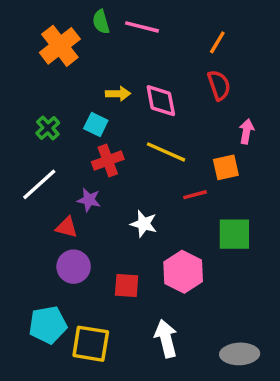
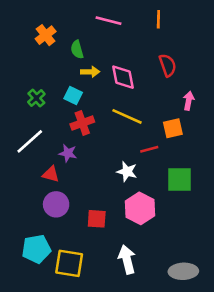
green semicircle: (101, 22) -> (77, 50), moved
orange line: (217, 42) -> (158, 19), moved, turned -30
orange cross: (60, 46) -> (46, 35), size x0.7
white star: (144, 224) -> (127, 172), moved

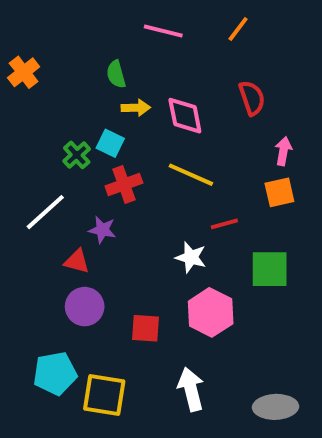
orange line: (158, 19) -> (238, 29), turned 36
orange cross: (46, 35) -> (24, 72), moved
green cross: (36, 98) -> (77, 155), moved
orange square: (173, 128) -> (279, 192), moved

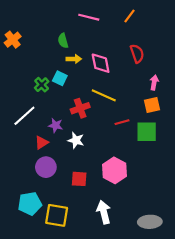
red cross: (124, 184) -> (80, 108), moved
white star: (191, 257) -> (76, 140), moved
red triangle: (77, 261) -> (42, 143), turned -48
green square: (270, 269) -> (147, 132), moved

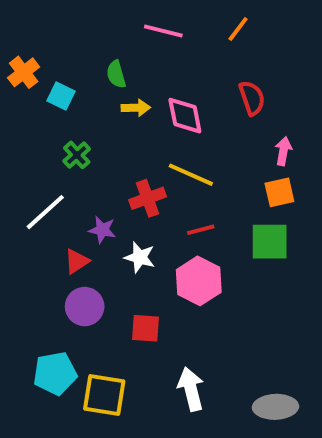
cyan square: (60, 78) -> (61, 96), moved
red line: (122, 122) -> (201, 230), moved
pink hexagon: (114, 170) -> (199, 281), moved

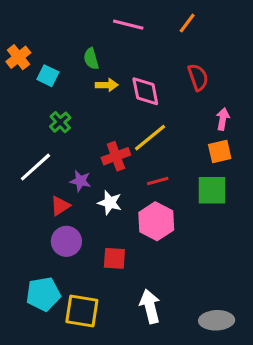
yellow line: (191, 175) -> (150, 138), turned -63

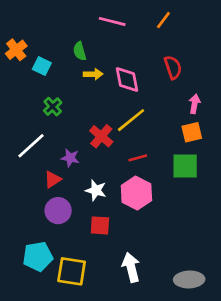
red cross: (116, 156) -> (101, 136), turned -30
white star: (110, 203) -> (96, 190), moved

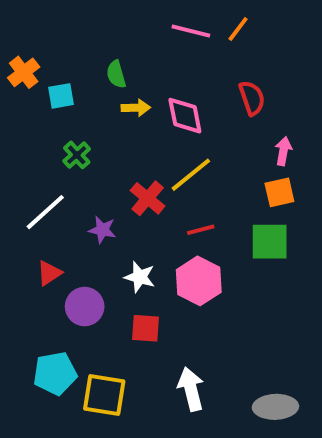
pink line: (112, 21) -> (191, 31), moved
cyan square: (42, 66) -> (61, 96), turned -36
red triangle: (53, 180) -> (49, 273), moved

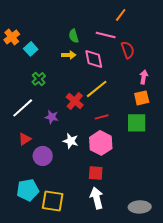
pink line: (191, 31) -> (106, 35), moved
green semicircle: (116, 74) -> (74, 36), moved
cyan square: (61, 96) -> (31, 49), turned -32
red square: (146, 328) -> (96, 173), moved

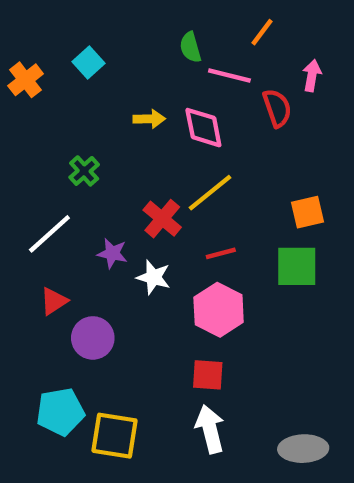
green semicircle: (74, 36) -> (190, 47), moved
cyan square: (31, 49) -> (88, 62), moved
pink arrow: (144, 77) -> (312, 75), moved
white star: (71, 141) -> (154, 277), moved

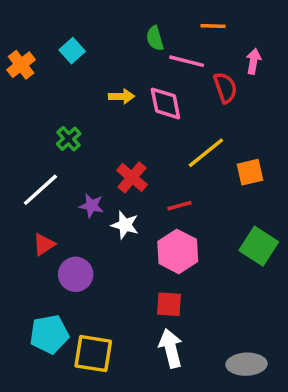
orange line: (262, 32) -> (213, 26), turned 55
yellow line: (210, 193) -> (206, 153), moved
green square: (297, 266) -> (259, 246), moved, turned 33

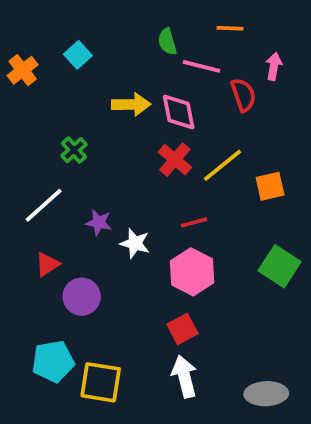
yellow arrow: (121, 96) -> (131, 104), size x1.4
red cross: (132, 177) -> (175, 160), moved
red square: (169, 304) -> (182, 329), turned -32

